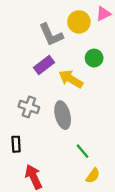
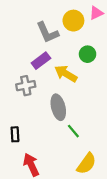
gray cross: (29, 107) -> (26, 86), moved, turned -30
green line: (82, 151) -> (73, 131), moved
yellow semicircle: (93, 176) -> (86, 164), size x1.5

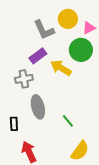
pink triangle: (96, 13) -> (89, 28), moved
green circle: (88, 54) -> (81, 50), size x1.5
gray ellipse: (58, 107) -> (38, 107), moved

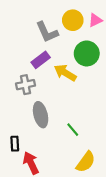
pink triangle: (89, 28) -> (95, 20), moved
black rectangle: (14, 124) -> (15, 144), moved

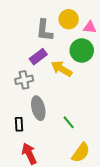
pink triangle: (95, 20) -> (90, 27), moved, turned 32
gray L-shape: (47, 32) -> (44, 30), turned 30
black rectangle: (15, 144) -> (19, 124), moved

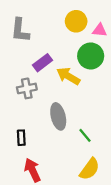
gray L-shape: (44, 30) -> (20, 30), moved
gray ellipse: (38, 108) -> (58, 116), moved
green line: (69, 122) -> (85, 135), moved

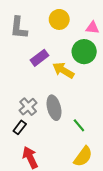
yellow circle: (76, 21) -> (59, 19), moved
gray cross: (27, 88) -> (28, 107), moved, turned -30
black rectangle: (21, 138) -> (20, 127), turned 40

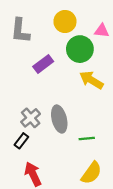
green circle: (84, 52) -> (80, 49), moved
yellow arrow: (63, 70) -> (91, 80), moved
green line: (79, 125) -> (87, 139), turned -56

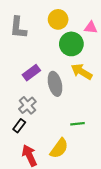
purple rectangle: (43, 64) -> (31, 73), moved
gray ellipse: (59, 119) -> (55, 84), moved
yellow semicircle: (91, 173) -> (59, 148), moved

